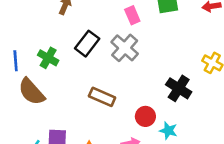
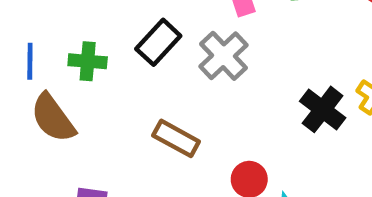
green cross: (48, 58) -> (88, 61), turned -30
black cross: (179, 88) -> (323, 109), moved

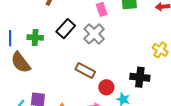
black cross: (323, 109) -> (140, 77), moved, turned -30
brown rectangle: (176, 138) -> (85, 71), moved

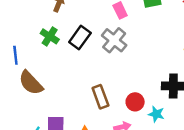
green cross: (35, 38) -> (50, 36), moved, turned 35
brown rectangle: (85, 71) -> (100, 97), moved, turned 48

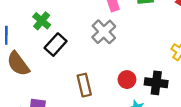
black rectangle: (80, 37) -> (56, 45), moved
red circle: (135, 102) -> (127, 80), moved

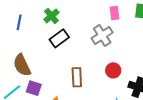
brown semicircle: (18, 64) -> (22, 65), moved
red circle: (127, 80) -> (113, 70), moved

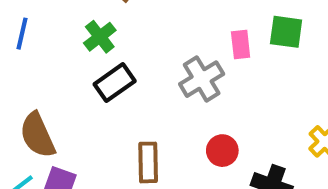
pink rectangle: (114, 13) -> (241, 45), moved
blue line: (19, 22) -> (22, 34), moved

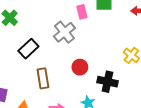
black rectangle: (115, 83) -> (28, 49), moved

